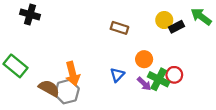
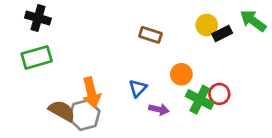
green rectangle: (15, 66) -> (37, 57), moved, turned -55
blue triangle: (117, 75) -> (138, 88), moved
purple arrow: (144, 84) -> (159, 109), moved, turned -32

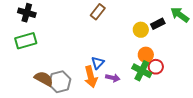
yellow circle: (207, 25) -> (141, 30), moved
brown rectangle: (150, 35) -> (98, 12), moved, turned -70
orange circle: (181, 74) -> (146, 55), moved
orange arrow: (91, 93) -> (91, 77), moved

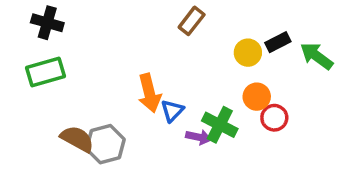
brown rectangle: (98, 12) -> (192, 21), moved
green arrow: (180, 15) -> (317, 56), moved
green cross: (142, 71) -> (220, 125), moved
orange arrow: (91, 77) -> (149, 93), moved

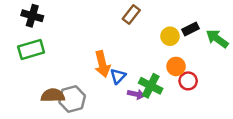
brown semicircle: (77, 139) -> (53, 95), turned -30

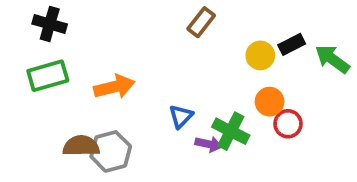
orange arrow: (102, 64) -> (114, 87), moved, turned -90

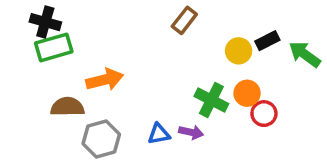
green rectangle: (48, 76) -> (54, 47), moved
blue triangle: (181, 116) -> (159, 134), moved, turned 35
green cross: (231, 131) -> (211, 100), moved
brown semicircle: (81, 146) -> (67, 107), moved

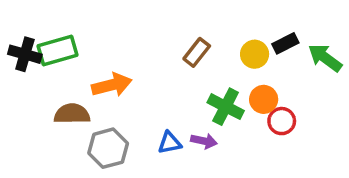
brown rectangle: (184, 20) -> (197, 52), moved
black cross: (45, 22) -> (25, 54), moved

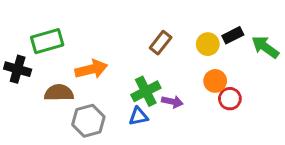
black cross: (25, 54) -> (18, 69), moved
green cross: (226, 107) -> (146, 91), moved, turned 36
purple arrow: (204, 141) -> (172, 102), moved

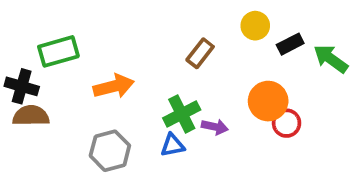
yellow circle: (208, 44) -> (255, 26), moved
orange circle: (215, 81) -> (268, 101), size x1.4
brown semicircle: (59, 93) -> (31, 116), moved

